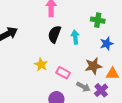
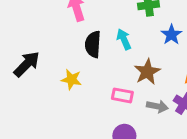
yellow star: (41, 65) -> (71, 79), moved
brown star: (93, 66) -> (147, 72), moved

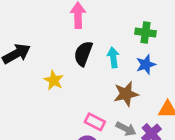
blue star: (171, 35) -> (146, 64), moved
pink rectangle: (122, 95) -> (95, 122), moved

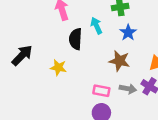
cyan arrow: (113, 57) -> (96, 26), moved
brown star: (126, 94) -> (119, 61), turned -30

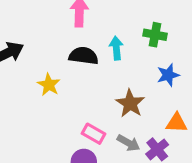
blue star: (128, 32) -> (168, 75), moved
black semicircle: (75, 39) -> (84, 56), turned 75

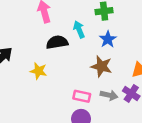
blue star: (168, 75) -> (108, 39), moved

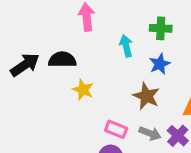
black semicircle: (57, 42) -> (62, 60), moved
yellow star: (38, 71) -> (83, 90), moved

